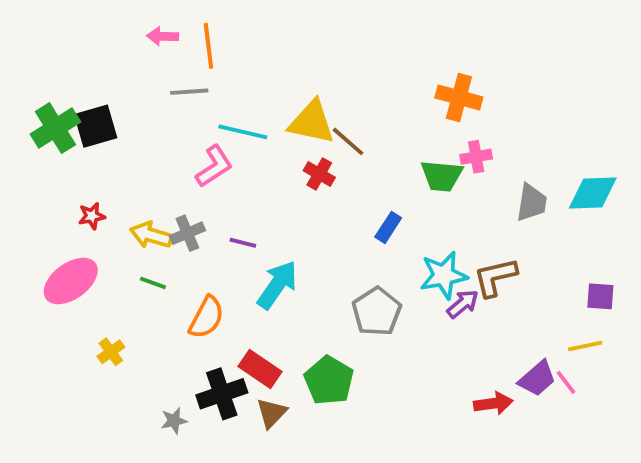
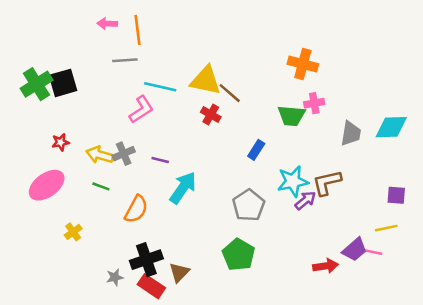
red rectangle: (260, 369) -> (151, 286), moved
green pentagon: (329, 380) -> (238, 255), moved
pink line: (566, 382) -> (374, 252), turned -42

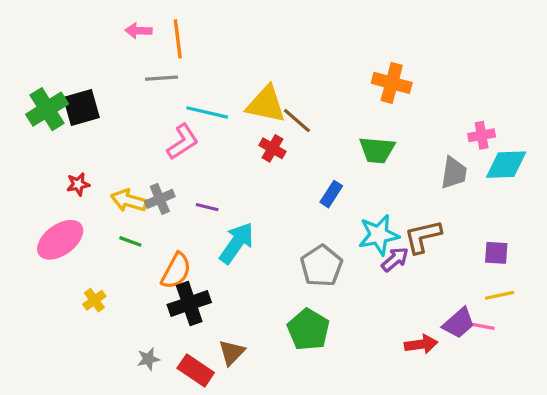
pink cross: (314, 103) -> (482, 135), moved
purple square: (396, 195) -> (496, 253), moved
black cross: (146, 260) -> (189, 303), moved

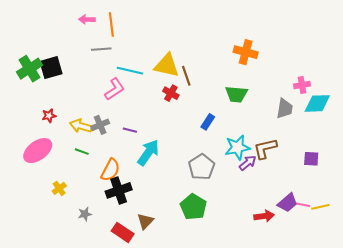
brown line: (297, 121) -> (186, 76), turned 30
yellow line: (500, 295) -> (320, 207), moved
gray star: (148, 359) -> (85, 214), moved

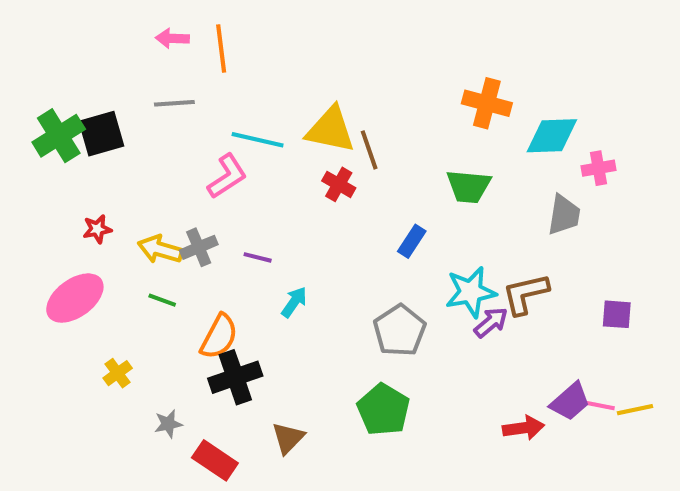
gray line: (101, 49) -> (174, 103), moved
cyan diamond: (317, 103) -> (552, 136), moved
cyan arrow: (148, 153) -> (294, 302), size x0.6
red rectangle: (123, 232) -> (215, 460), moved

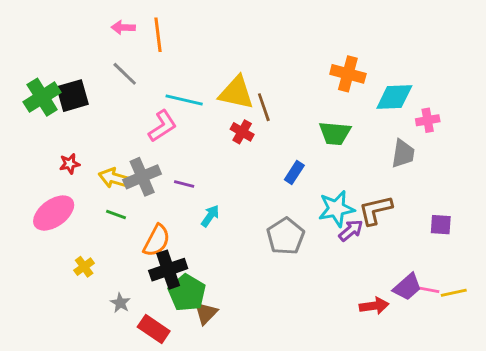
gray line: (174, 103) -> (125, 74), turned 48
gray cross: (199, 247) -> (142, 177), size x1.4
green pentagon: (383, 410) -> (187, 293), moved
gray star: (168, 424) -> (120, 303), turned -30

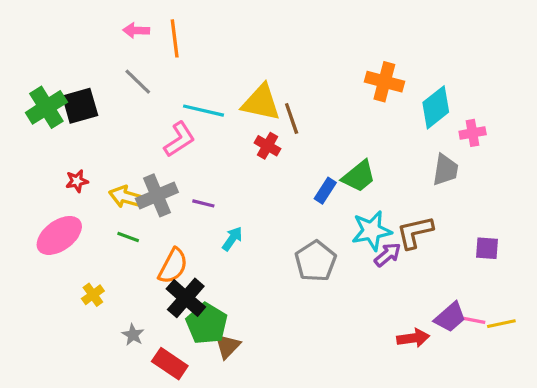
cyan diamond: (394, 97) -> (436, 107), turned -36
green trapezoid: (335, 133) -> (359, 176), moved, turned -44
black cross: (168, 270) -> (186, 298), turned -30

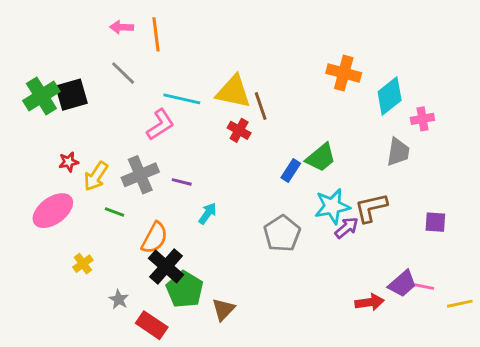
yellow arrow: (127, 197) -> (96, 176), moved, turned -72
yellow line: (501, 324) -> (460, 304), moved
brown triangle: (227, 346) -> (223, 309), moved

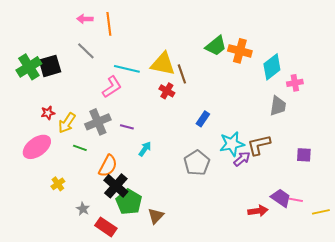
green trapezoid: (321, 158) -> (216, 46), moved
purple trapezoid: (402, 284) -> (281, 198), turned -105

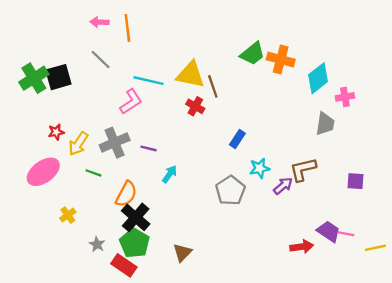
cyan star: (232, 144) -> (260, 168), moved, size x0.7
green pentagon: (129, 202) -> (134, 243), moved

